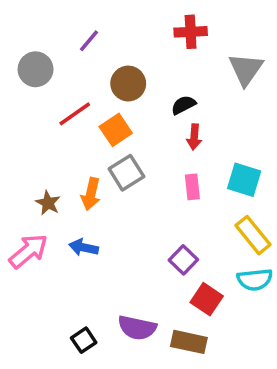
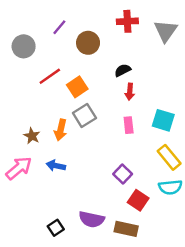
gray triangle: (246, 69) -> (166, 31), moved
brown circle: (128, 84) -> (88, 43), moved

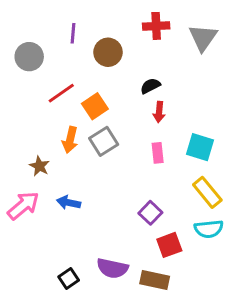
purple line: (59, 27) -> (73, 33), turned -35
orange arrow: (61, 130) -> (70, 140), moved
red square: (138, 200) -> (169, 245), turned 36

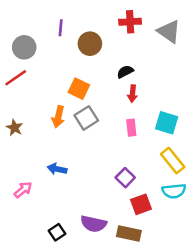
gray triangle: (203, 38) -> (169, 31), turned -30
red line: (61, 93) -> (16, 78), moved
orange square: (95, 106) -> (79, 89), turned -30
brown star: (39, 166) -> (14, 128), moved
pink arrow: (23, 206) -> (23, 190), moved, size x0.7

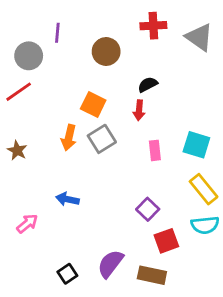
purple line: (61, 28) -> (57, 33), moved
red arrow: (133, 94) -> (139, 110), moved
purple semicircle: (94, 224) -> (110, 264), turned 115

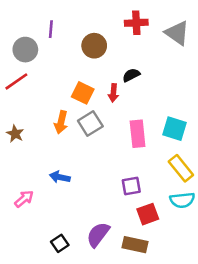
red arrow: (139, 110) -> (113, 93), moved
pink rectangle: (155, 150) -> (138, 134), size x1.5
purple square: (148, 209) -> (131, 186), turned 36

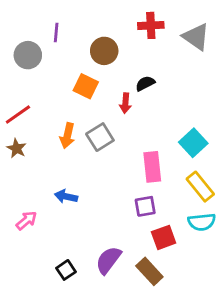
red line: (16, 81) -> (18, 114), moved
orange square: (83, 93) -> (86, 86), moved
cyan square: (175, 129) -> (193, 143), turned 30
pink rectangle: (138, 134) -> (152, 167), moved
brown rectangle: (135, 245) -> (149, 271), turned 35

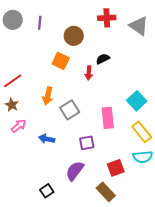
gray circle: (28, 55) -> (13, 20), moved
gray square: (100, 137) -> (70, 110), moved
purple square: (145, 206) -> (87, 143), moved
pink arrow: (26, 220) -> (19, 126), moved
purple semicircle: (108, 260) -> (75, 171), moved

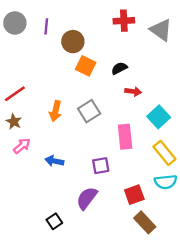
brown circle: (74, 36) -> (73, 42), moved
orange square: (61, 61) -> (86, 66), moved
red arrow: (89, 73) -> (133, 91), moved, turned -88
gray square: (70, 110) -> (89, 111), moved
brown rectangle: (106, 192) -> (145, 222), moved

